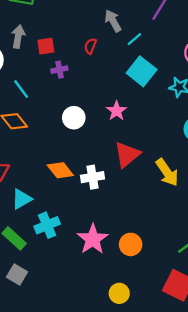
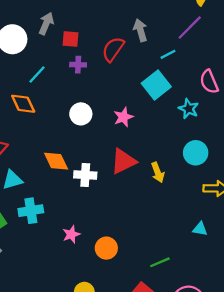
cyan line: (134, 39) -> (168, 54), moved
red semicircle: (90, 46) -> (113, 49), size x1.6
cyan line: (21, 89) -> (37, 75), turned 66
yellow arrow: (167, 172) -> (158, 172), moved, size x0.7
pink star: (93, 239) -> (71, 234), size x0.6

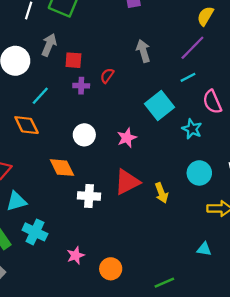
red semicircle: (113, 49) -> (107, 76), moved, size x0.6
cyan line: (168, 54) -> (188, 77), moved
orange diamond: (56, 161) -> (62, 168), moved
cyan cross: (31, 211) -> (35, 232), turned 35

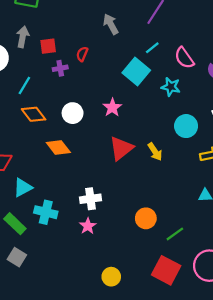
cyan line: (188, 77) -> (152, 48), moved
orange diamond: (27, 125) -> (34, 114), moved
white cross: (89, 196) -> (90, 199), moved
orange circle: (111, 269) -> (146, 218), moved

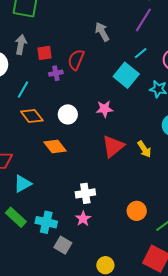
red semicircle: (82, 54) -> (76, 60), size x1.5
pink star: (112, 108) -> (104, 109), turned 30
cyan cross: (46, 212) -> (46, 222), moved
gray square: (17, 257) -> (63, 245), moved

